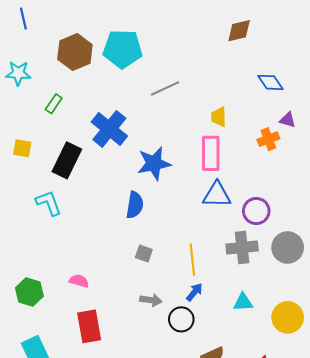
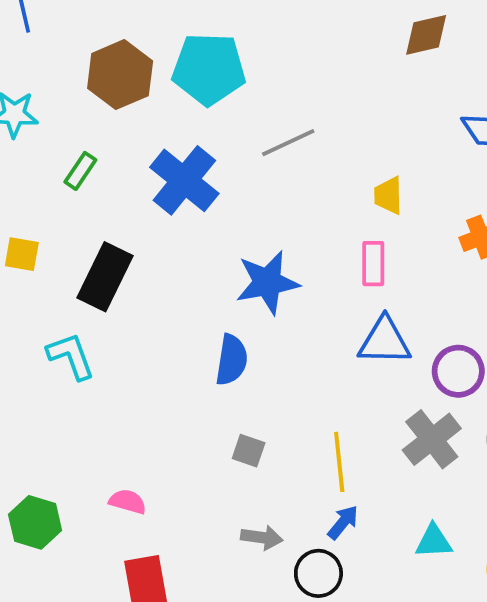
blue cross: (109, 129) -> (184, 180), moved
pink rectangle: (211, 153) -> (373, 264), size x0.7
gray cross: (242, 247) -> (432, 439), turned -32

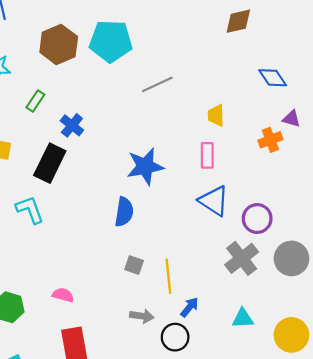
blue cross: (184, 180) -> (72, 125), moved, size x0.6
blue triangle: (385, 341) -> (214, 201), turned 32
yellow line: (339, 462) -> (168, 276), moved

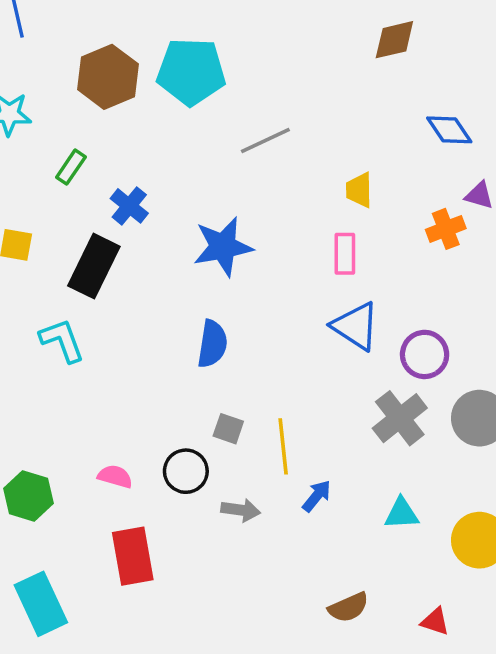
blue star: (145, 166) -> (223, 247), moved
black circle: (175, 337) -> (186, 471), moved

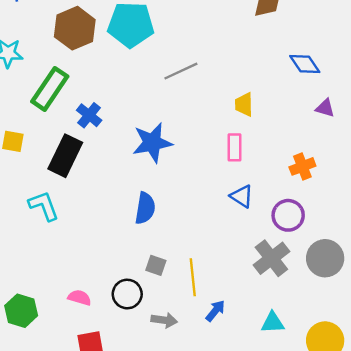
green rectangle: (71, 167) -> (50, 89), size x1.8
orange cross: (446, 229) -> (302, 166), moved
blue triangle: (356, 326) -> (242, 196), size x0.7

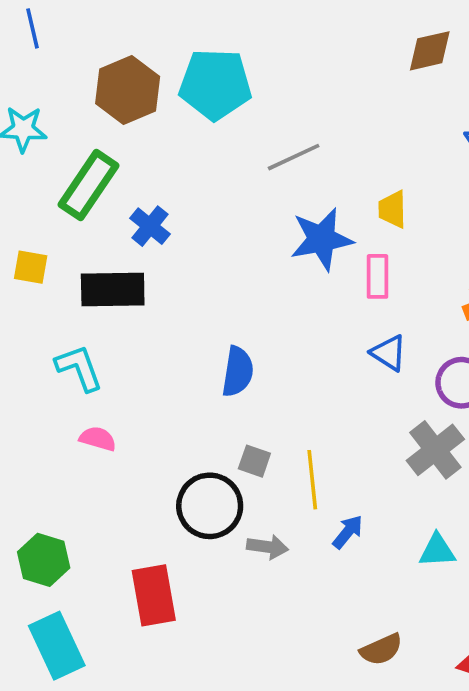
blue star: (152, 143) -> (322, 239), moved
black rectangle: (65, 156) -> (113, 289), turned 63
black circle: (127, 294) -> (210, 506), size x1.4
pink semicircle: (80, 298) -> (98, 439), moved
green hexagon: (21, 311) -> (44, 560), moved

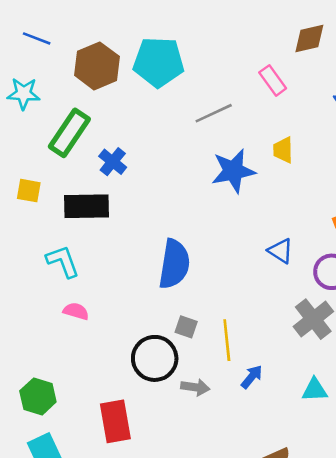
blue line: (33, 28) -> (37, 38), moved, turned -56
pink rectangle: (378, 276) -> (273, 80), moved, turned -36
blue semicircle: (238, 372) -> (174, 264), size x1.4

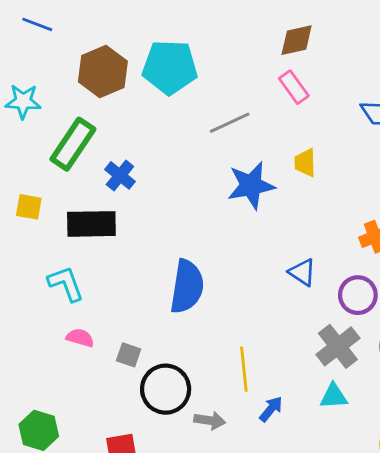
blue line: (37, 38) -> (37, 24), moved
brown diamond: (309, 38) -> (297, 40), moved
gray square: (186, 327) -> (129, 355), moved
cyan triangle: (315, 390) -> (334, 396), moved

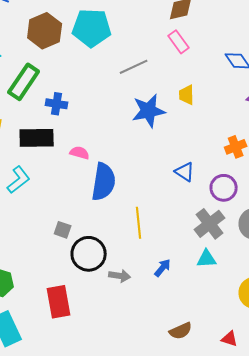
blue cross: (120, 175) -> (57, 104), turned -30
cyan L-shape: (66, 284) -> (19, 180), turned 72
pink semicircle: (80, 338) -> (80, 153), moved
yellow line: (244, 369) -> (139, 223), moved

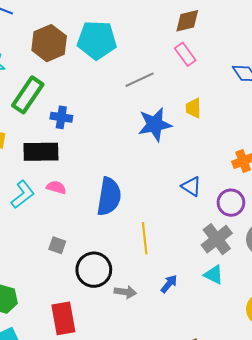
pink semicircle: (80, 153) -> (56, 187), moved
gray square: (63, 230) -> (57, 245), moved
cyan triangle: (207, 259) -> (214, 275), turned 30

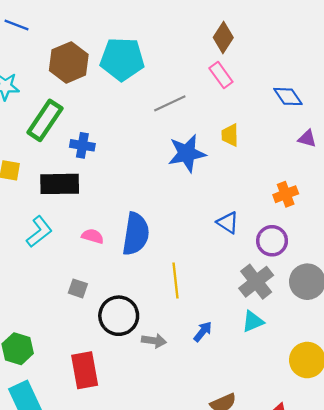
brown diamond: (187, 21) -> (223, 37), turned -44
pink semicircle: (56, 187) -> (93, 236), moved
cyan triangle: (214, 275) -> (253, 321), turned -50

